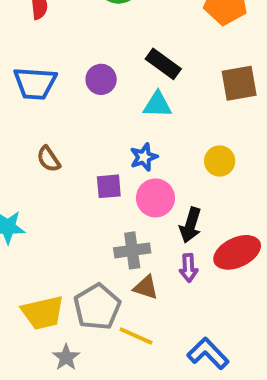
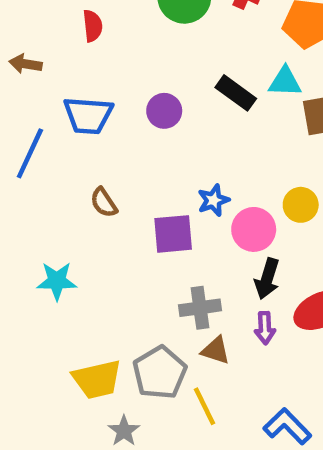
cyan triangle: (157, 105) -> (285, 82), moved
purple square: (109, 186) -> (173, 234), size x1.4
pink circle: (155, 198) -> (254, 229), moved
yellow line: (136, 336) -> (204, 406), turned 40

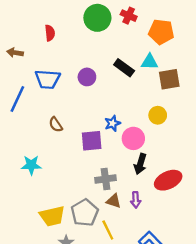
yellow circle: (301, 205) -> (158, 115), moved
purple arrow: (265, 328) -> (136, 200), moved

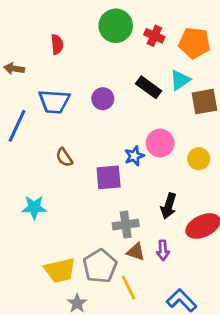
red cross: (129, 16) -> (154, 36), moved
cyan triangle: (150, 62) -> (180, 80), turned -36
yellow circle: (158, 115) -> (199, 159), moved
pink circle: (133, 138) -> (160, 143), moved

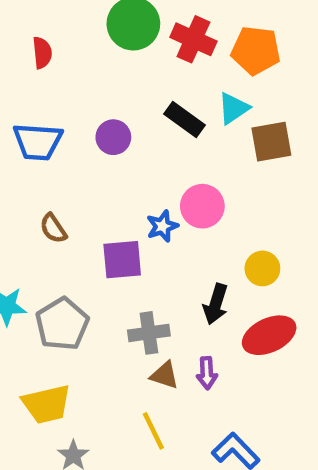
red cross: (154, 36) -> (193, 39), size x1.4
yellow circle: (199, 159) -> (262, 268), moved
gray pentagon: (100, 266) -> (62, 324), moved

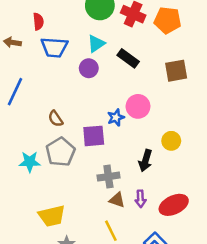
red semicircle: (42, 53) -> (38, 21), moved
cyan triangle: (233, 108) -> (96, 44), moved
blue trapezoid: (38, 142) -> (54, 47), moved
gray pentagon: (62, 324) -> (60, 152), moved
red ellipse: (269, 335) -> (174, 205), moved

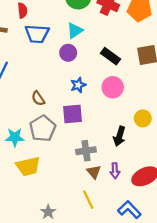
black rectangle: (128, 58) -> (110, 56), moved
blue star: (116, 117) -> (78, 85), moved
brown triangle: (117, 200) -> (94, 172), turned 32
yellow trapezoid: (52, 216) -> (28, 166), moved

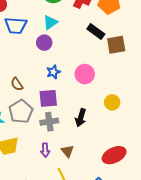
black rectangle: (110, 56) -> (96, 31), moved
black arrow: (119, 136) -> (81, 118), moved
gray cross: (86, 151) -> (49, 122), moved
purple arrow: (115, 171) -> (45, 150), moved

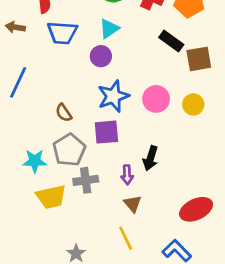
blue star: (53, 72) -> (113, 96), size x1.6
yellow circle: (112, 102) -> (193, 104), moved
gray cross: (49, 122) -> (86, 180), moved
purple arrow: (45, 150) -> (127, 175), moved

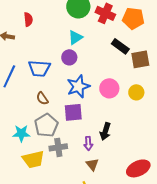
blue trapezoid: (62, 33) -> (39, 68), moved

